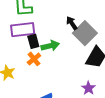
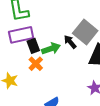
black arrow: (72, 23) -> (70, 42), moved

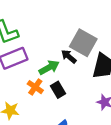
black rectangle: (33, 46) -> (58, 90), moved

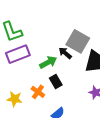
orange cross: (35, 87) -> (38, 92), moved

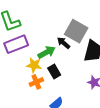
orange cross: (38, 92) -> (36, 82), turned 32
yellow star: (15, 99) -> (34, 65), moved

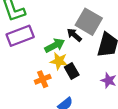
yellow star: (34, 65) -> (59, 61), moved
black rectangle: (54, 71) -> (72, 71), moved

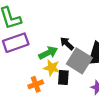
gray square: (89, 22) -> (79, 61), moved
black rectangle: (72, 71) -> (63, 78), turned 32

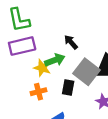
black arrow: (67, 44) -> (71, 42), moved
yellow star: (52, 68) -> (42, 68), moved

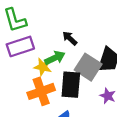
black rectangle: (68, 87) -> (71, 85), size x1.6
orange cross: (39, 92) -> (41, 91), size x1.6

